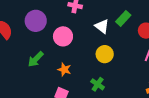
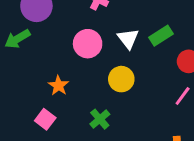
pink circle: (63, 36) -> (88, 44), moved
green arrow: (36, 59) -> (17, 39), moved

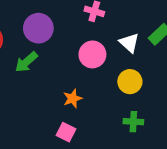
orange star: (58, 86) -> (73, 98), turned 30
green cross: (100, 119) -> (133, 122), moved, turned -36

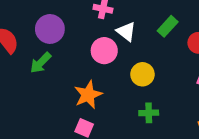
white triangle: (129, 43) -> (126, 32), moved
orange star: (73, 98) -> (88, 95), size x1.5

